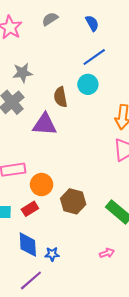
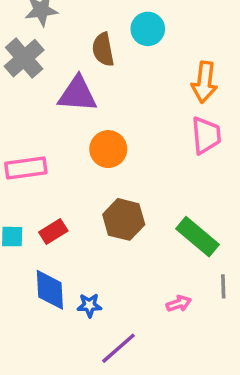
orange circle: (42, 185) -> (108, 149), moved
purple line: (31, 280) -> (119, 348), moved

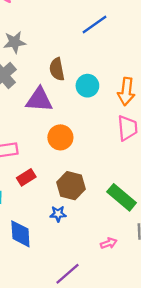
cyan circle: (148, 29) -> (87, 86), moved
red rectangle: (53, 231) -> (26, 177), moved
blue star: (89, 305) -> (58, 214), moved

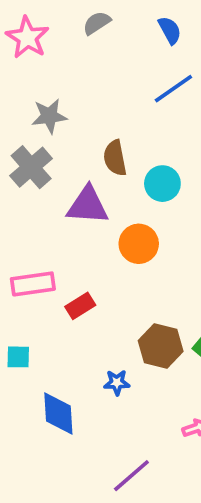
orange circle: (60, 137) -> (139, 244), moved
red rectangle: (26, 177) -> (80, 306), moved
brown hexagon: (71, 186) -> (161, 346), moved

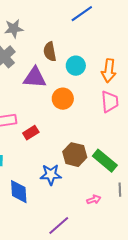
blue star: (117, 383) -> (51, 175), size x1.5

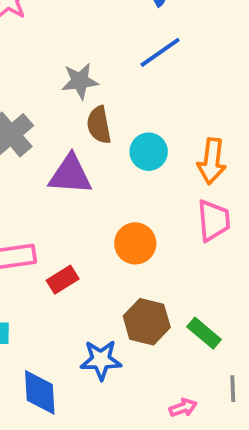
gray star: (14, 29) -> (80, 81), moved
orange circle: (63, 99) -> (135, 243), moved
green rectangle: (105, 161) -> (204, 333), size x0.7

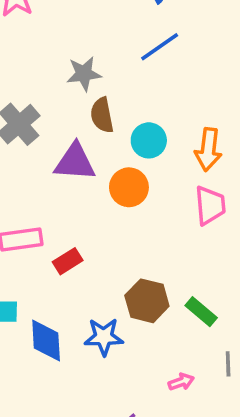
orange circle: (135, 243) -> (129, 187), moved
blue diamond: (40, 392) -> (46, 340), moved

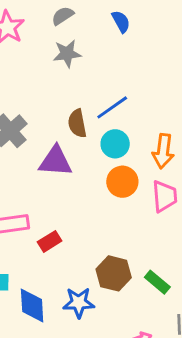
blue line: (160, 47) -> (112, 107), moved
gray star: (84, 74) -> (67, 54), moved
orange circle: (129, 187) -> (122, 182), moved

